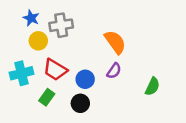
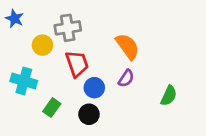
blue star: (31, 18) -> (15, 19), moved
red trapezoid: (55, 70) -> (77, 64), moved, turned -140
cyan cross: (21, 73) -> (24, 81), turned 30

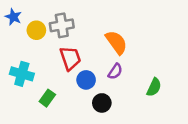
yellow circle: (42, 45) -> (36, 30), moved
black circle: (89, 114) -> (102, 103), moved

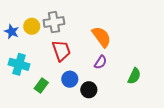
blue star: (13, 17) -> (12, 32), moved
blue circle: (86, 80) -> (70, 79), moved

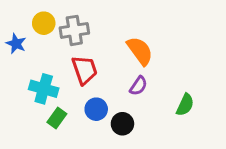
yellow circle: (32, 26) -> (44, 23), moved
cyan cross: (19, 64) -> (44, 89), moved

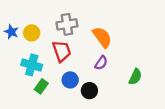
yellow circle: (44, 23) -> (32, 33), moved
gray cross: (74, 30) -> (67, 24), moved

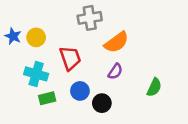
gray cross: (67, 24) -> (90, 18), moved
orange semicircle: (102, 37) -> (116, 42), turned 90
green rectangle: (41, 86) -> (47, 98), turned 40

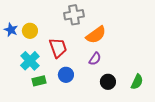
cyan cross: (36, 74) -> (30, 61), turned 30
green semicircle: (154, 87) -> (137, 82), moved
black circle: (102, 103) -> (108, 82), moved

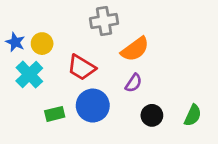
red trapezoid: (58, 48) -> (81, 67), turned 140
cyan cross: (30, 61) -> (29, 75), moved
blue circle: (66, 75) -> (93, 106), size x1.5

